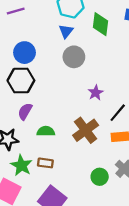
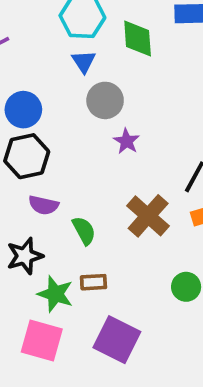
purple star: (96, 93) -> (127, 141), moved
purple semicircle: (25, 111) -> (43, 205), turned -96
green semicircle: (46, 131) -> (84, 231), turned 72

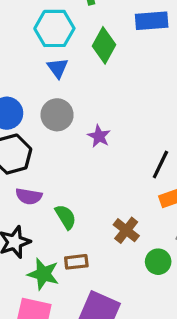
green diamond: (138, 39) -> (104, 45), turned 36
gray circle: (105, 100) -> (57, 115), moved
brown cross: (148, 216) -> (126, 230), moved, size x0.7

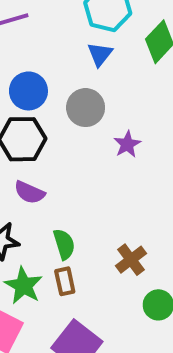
green semicircle: (66, 217) -> (64, 244), moved
brown rectangle: (76, 262) -> (65, 281), turned 70

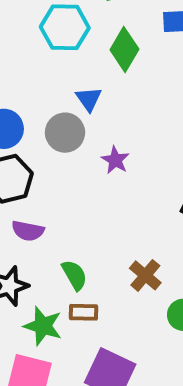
blue triangle: (100, 54) -> (89, 99), moved
brown rectangle: (65, 281) -> (84, 312), turned -64

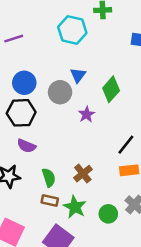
green diamond: (124, 49) -> (111, 89), moved
brown cross: (145, 275) -> (83, 174), moved
green star: (43, 326) -> (75, 207), moved

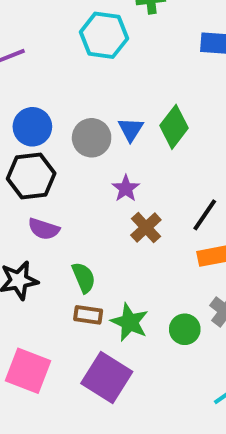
blue triangle: (78, 75) -> (131, 129), moved
purple star: (87, 114) -> (126, 188), moved
brown cross: (83, 174) -> (146, 227), moved

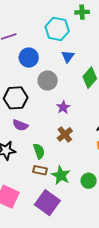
blue circle: (32, 127) -> (29, 58), moved
blue triangle: (131, 129) -> (68, 56), moved
brown cross: (146, 227) -> (65, 134), moved

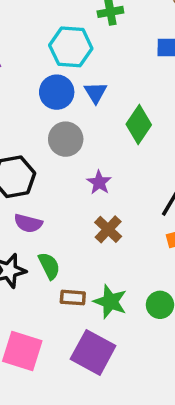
blue circle: (29, 58) -> (57, 92), moved
green semicircle: (39, 151) -> (49, 266), moved

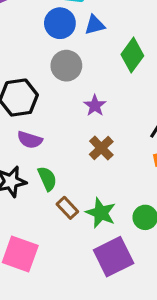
blue triangle: (96, 93) -> (95, 25), turned 45
brown rectangle: (73, 298) -> (67, 208), turned 40
purple square: (93, 352) -> (114, 257), moved, turned 33

